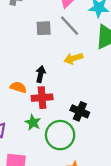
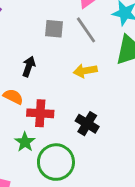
black arrow: (41, 74) -> (29, 66), moved
black cross: (80, 111) -> (87, 124), moved

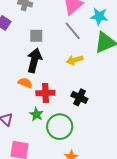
gray square: (54, 29) -> (36, 36), moved
black arrow: (29, 66) -> (34, 60), size x1.6

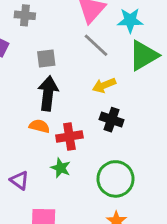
black cross: (79, 97) -> (112, 120), moved
green circle: (60, 127) -> (115, 179), moved

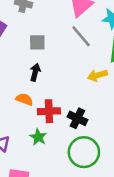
yellow arrow: (104, 85) -> (97, 75), moved
black arrow: (48, 93) -> (35, 72), size x0.6
black cross: (112, 120) -> (77, 118), moved

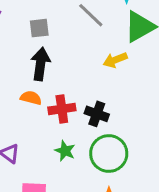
black arrow: (35, 72) -> (40, 64), size x1.5
green star: (38, 137) -> (65, 151), moved

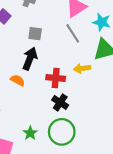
red cross: (62, 109) -> (56, 78), moved
green star: (65, 151) -> (30, 133), moved

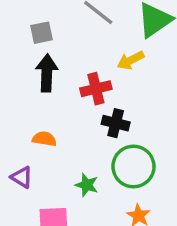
orange semicircle: (18, 80) -> (44, 139), moved

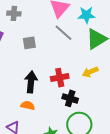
yellow arrow: (131, 60) -> (90, 72), moved
black arrow: (47, 73) -> (31, 82), moved

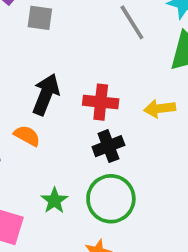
gray square: (29, 43) -> (40, 18), moved
black cross: (70, 98) -> (108, 146), turned 35

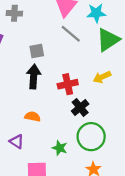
gray square: (40, 18) -> (37, 51), moved
black arrow: (46, 94) -> (34, 77), moved

